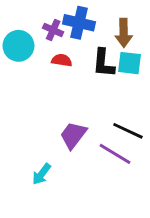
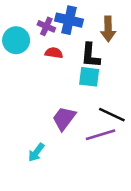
cyan square: (129, 63) -> (89, 77), moved
purple line: (115, 154) -> (101, 135), turned -48

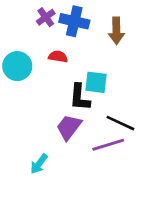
purple cross: (46, 26) -> (46, 17), moved, turned 30
cyan circle: (16, 40) -> (17, 66), moved
black L-shape: (90, 55) -> (80, 97), moved

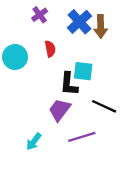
blue cross: (74, 21) -> (80, 22), moved, turned 35
red semicircle: (58, 57) -> (50, 49), turned 70
purple line: (108, 145) -> (82, 137), moved

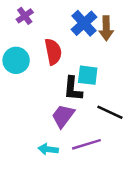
purple cross: (40, 15) -> (25, 16), moved
red semicircle: (50, 49) -> (53, 52), size x1.5
cyan arrow: (34, 141) -> (48, 149), moved, turned 60

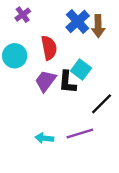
cyan square: (88, 75) -> (81, 70), turned 30
black line: (110, 112) -> (102, 104), turned -70
purple trapezoid: (63, 116) -> (46, 81), moved

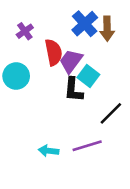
purple cross: (23, 15) -> (25, 31), moved
cyan circle: (15, 56) -> (16, 76), moved
purple trapezoid: (46, 81) -> (71, 61), moved

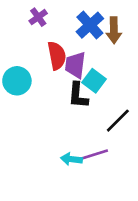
purple cross: (25, 31) -> (38, 17), moved
purple trapezoid: (71, 61) -> (75, 65), turned -30
cyan arrow: (49, 151) -> (71, 159), moved

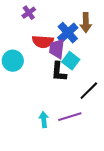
blue cross: (90, 25) -> (68, 33), moved
red semicircle: (57, 56) -> (43, 42), turned 105
cyan arrow: (71, 159) -> (44, 120), moved, turned 77

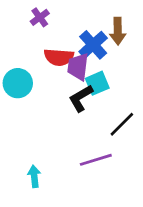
cyan square: (71, 61) -> (97, 83), turned 30
black L-shape: (59, 72) -> (81, 98), turned 55
cyan arrow: (44, 120) -> (34, 176), moved

